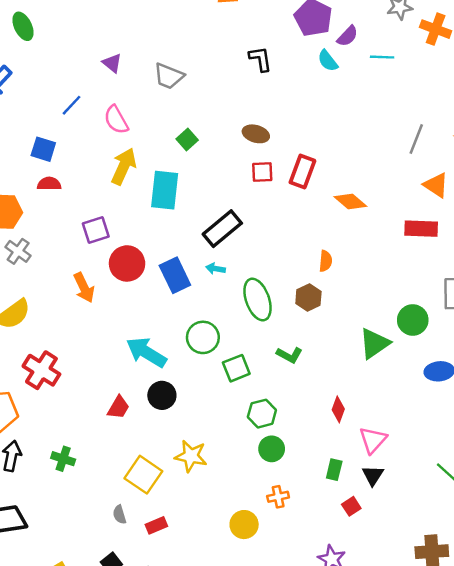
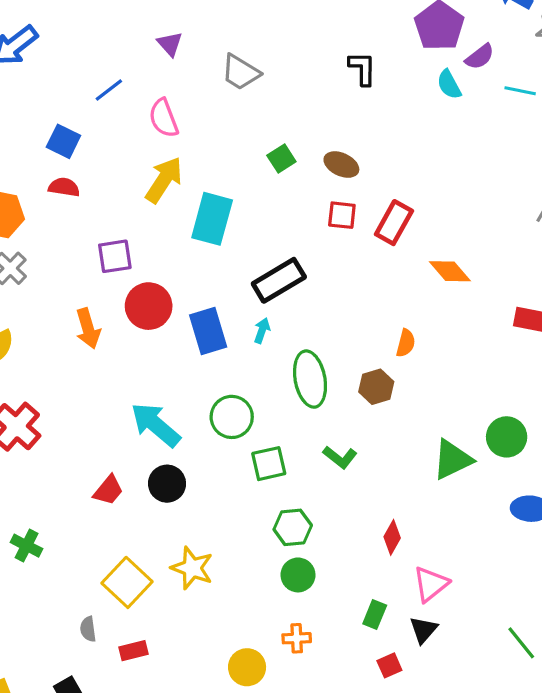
green square: (187, 140) -> (281, 159), moved
cyan arrow: (216, 269) -> (262, 331), turned 90

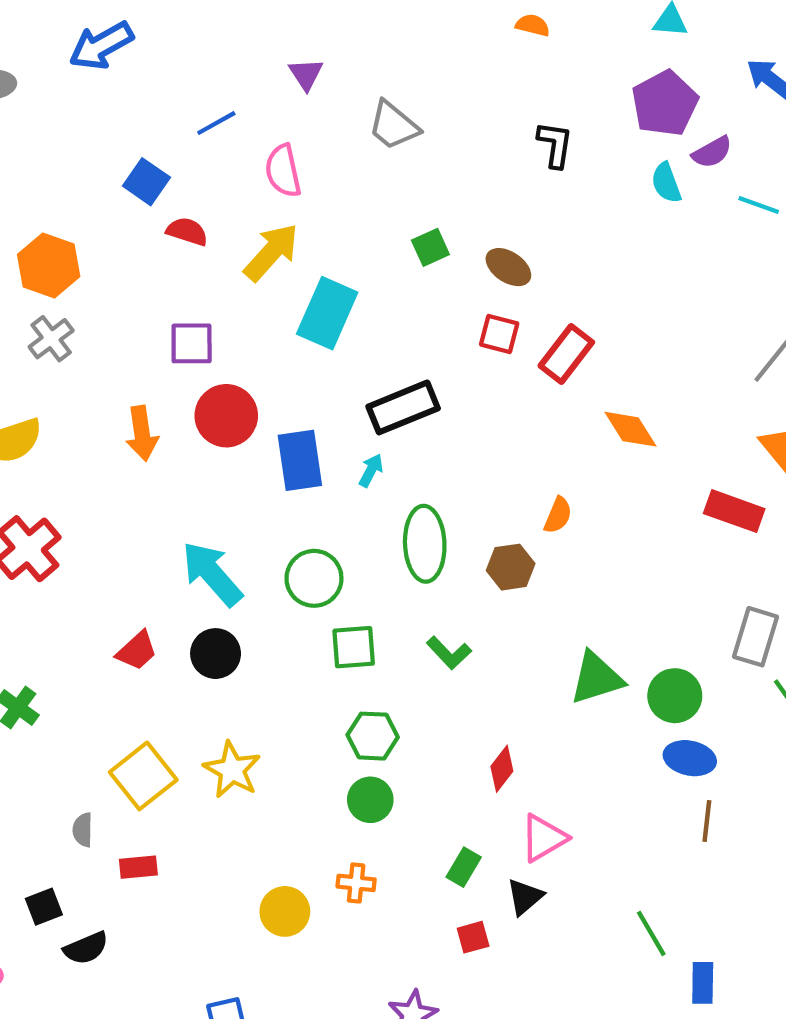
red semicircle: (64, 187) -> (187, 231), moved
green circle: (507, 437) -> (675, 696), moved

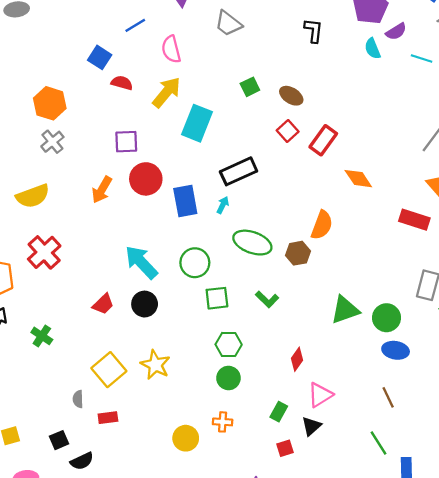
red square: (499, 334) -> (288, 131), turned 35
orange arrow: (142, 433) -> (102, 190), turned 40
orange semicircle: (558, 515) -> (322, 225), size x1.5
green ellipse: (425, 544) -> (252, 243), turned -66
brown line: (707, 821) -> (388, 397), moved, turned -30

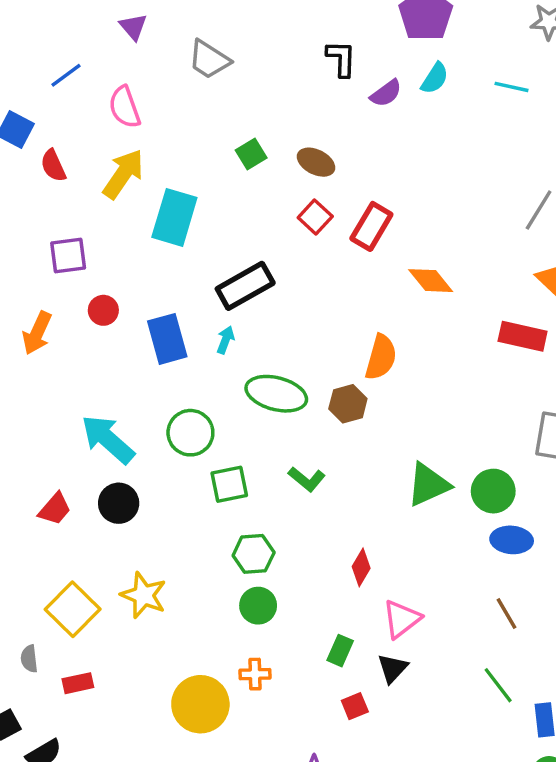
purple semicircle: (396, 32) -> (386, 93), moved
cyan semicircle: (373, 49) -> (435, 78), turned -120
red semicircle: (122, 83) -> (53, 166), turned -125
red circle: (146, 179) -> (103, 310), size x0.6
yellow circle: (186, 438) -> (200, 704), size x1.4

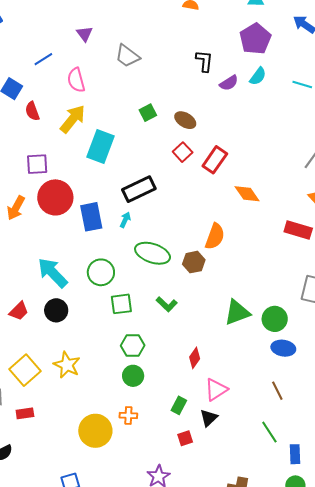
red circle: (103, 310) -> (55, 197), size x2.0

